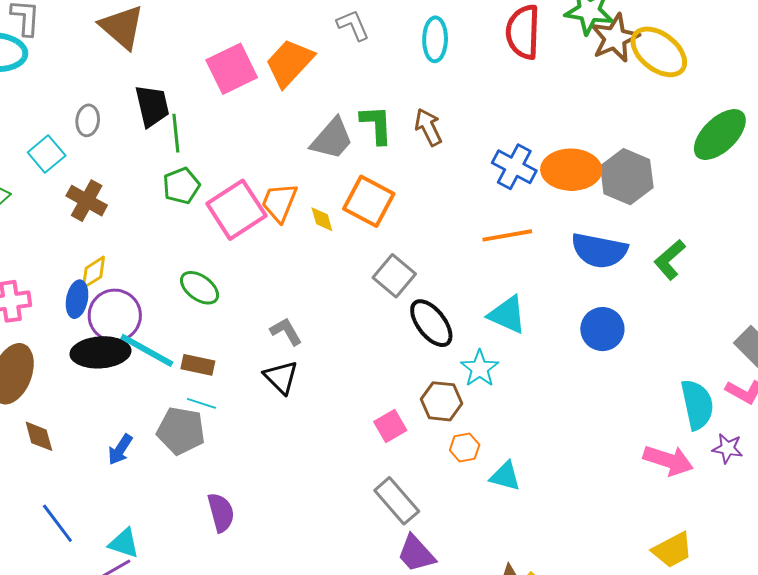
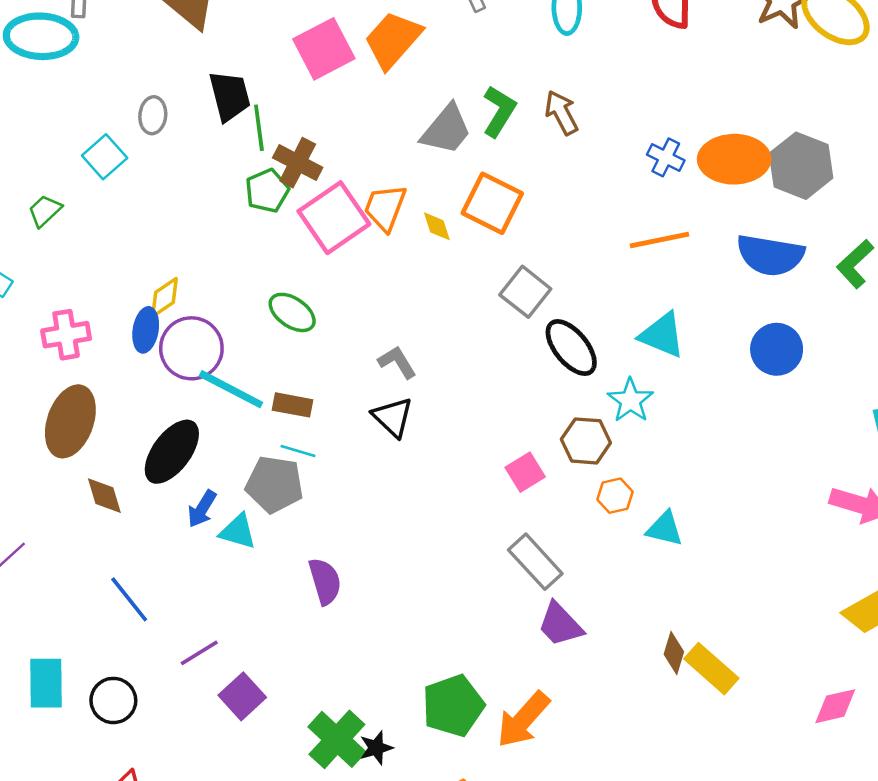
green L-shape: (376, 125) -> (499, 111), turned 36
blue cross: (514, 167) -> (666, 157), size x0.7
brown cross: (87, 201) -> (298, 163), moved
black ellipse: (100, 352) -> (172, 452), moved, turned -48
cyan triangle: (124, 543) -> (238, 531), moved

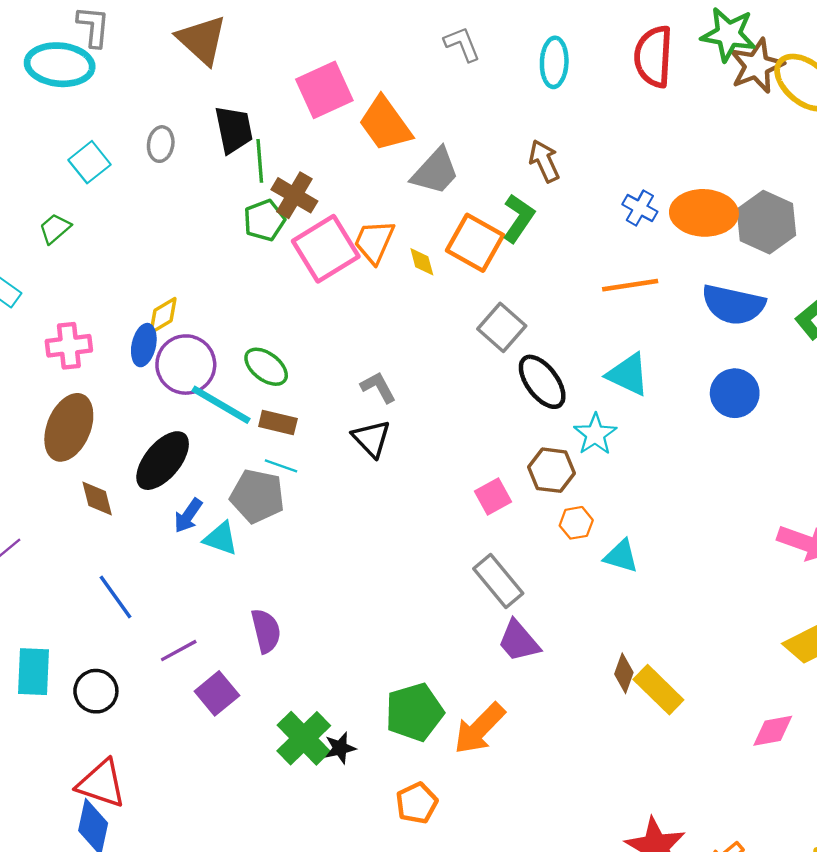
orange trapezoid: (393, 40) -> (385, 124), moved, turned -80
green L-shape: (499, 111) -> (519, 218), moved
cyan square: (105, 157) -> (90, 162), moved
green ellipse: (292, 312) -> (266, 367), moved
purple semicircle: (325, 581) -> (266, 631), moved

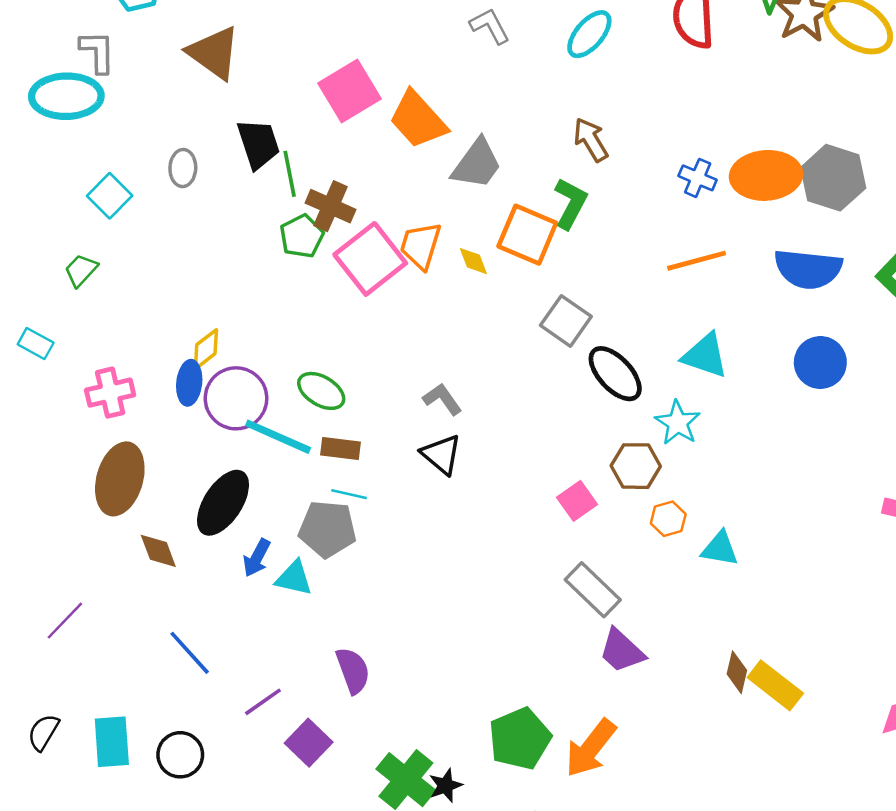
cyan ellipse: (554, 62) -> (589, 34), turned 45

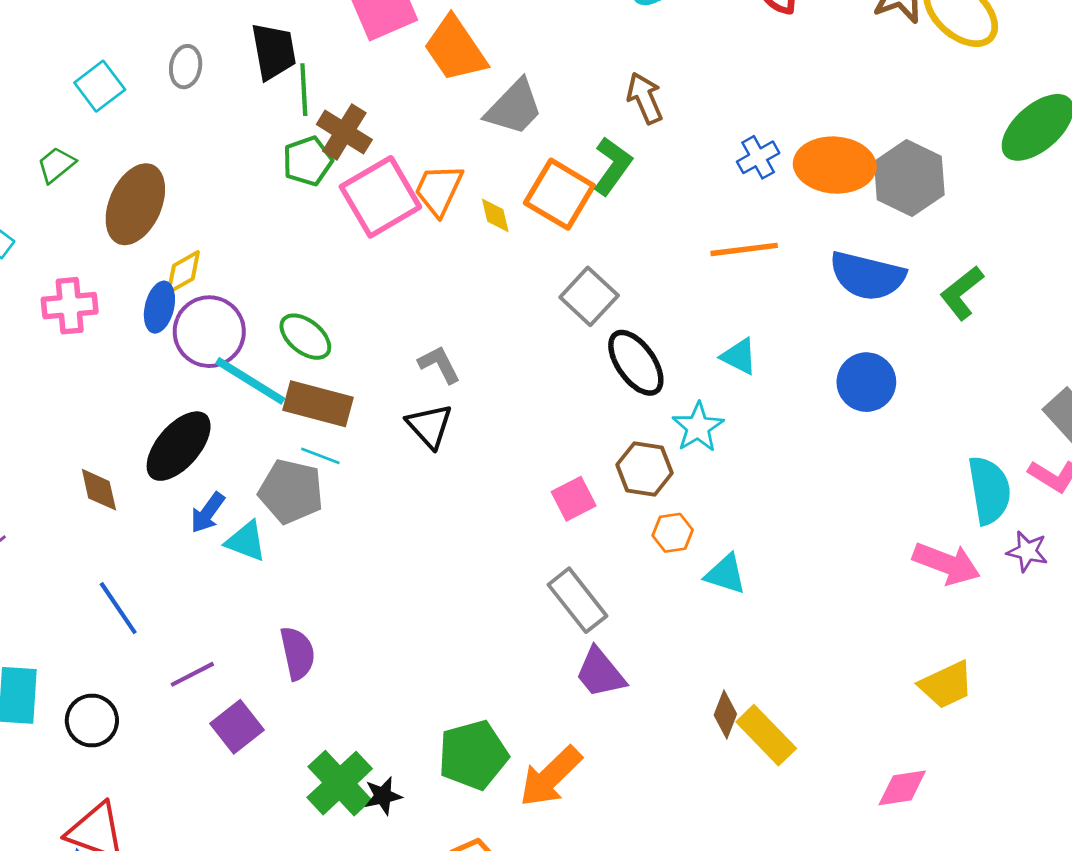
blue cross: (698, 178) -> (758, 157), turned 30
cyan triangle: (705, 356) -> (739, 356), size x0.7
brown rectangle: (341, 449) -> (318, 404), size x1.5
brown ellipse: (120, 479) -> (135, 204), moved

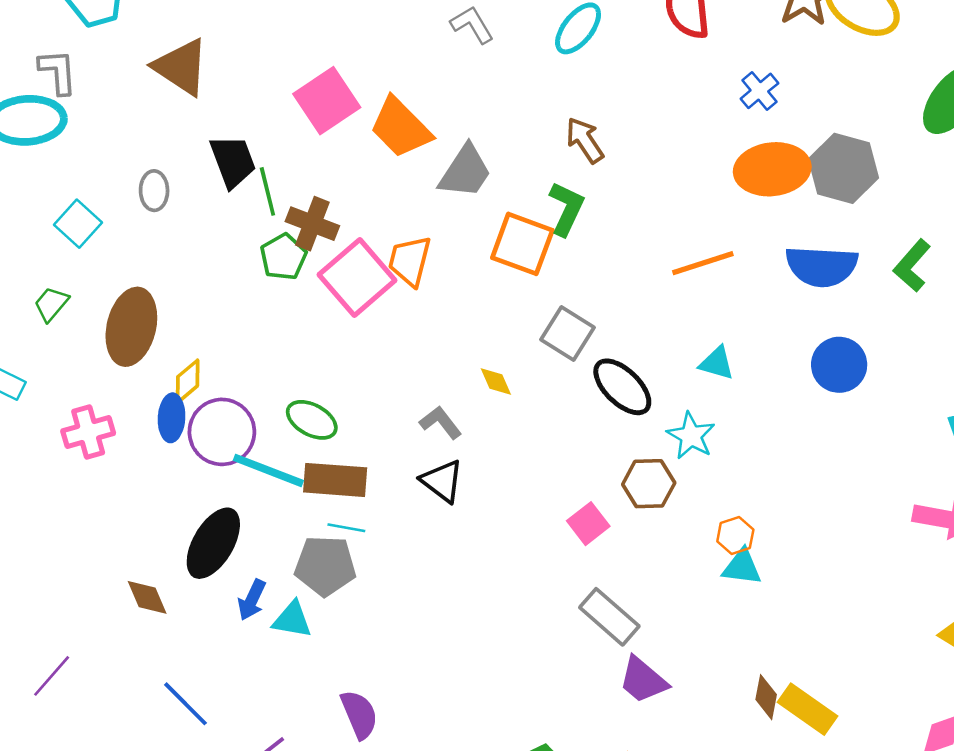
blue cross: (758, 157) -> (759, 91), moved
yellow diamond: (495, 215) -> (496, 382), moved
orange hexagon: (673, 533) -> (735, 535), moved

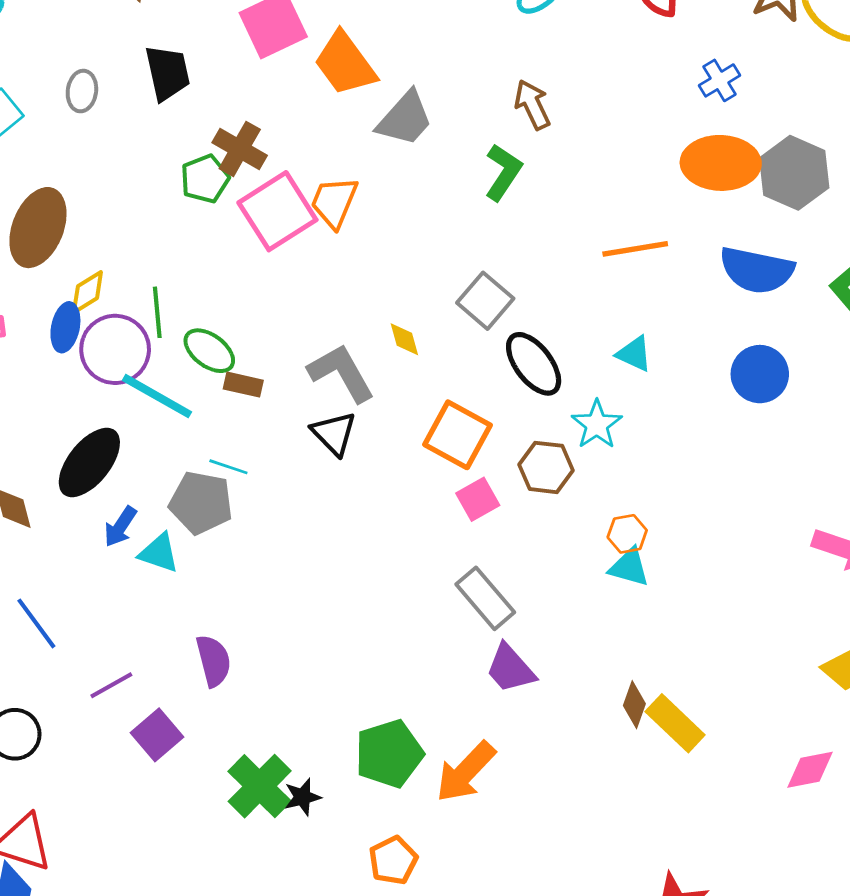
green line: (267, 191) -> (157, 312), moved
orange square: (522, 244) -> (458, 435), moved
gray L-shape: (441, 422) -> (341, 373), size x1.6
brown rectangle: (335, 480) -> (243, 385), moved, size x0.6

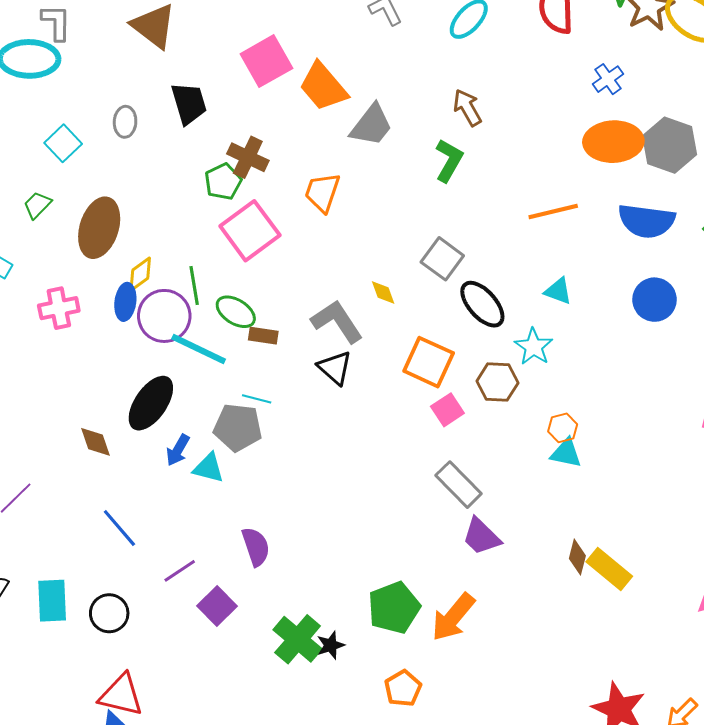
pink square: (277, 211) -> (250, 231), moved

